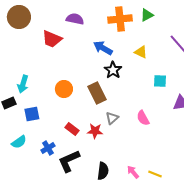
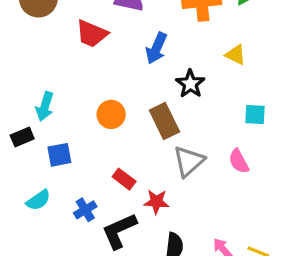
blue arrow: (103, 48) -> (156, 48), moved, turned -96
cyan square: (160, 81) -> (255, 114), moved
gray triangle: (112, 118) -> (189, 161), size x1.5
red star: (95, 131) -> (156, 202), moved

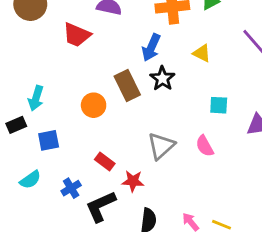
blue arrow: (156, 48) -> (151, 48), moved
brown rectangle: (164, 121) -> (127, 86), moved

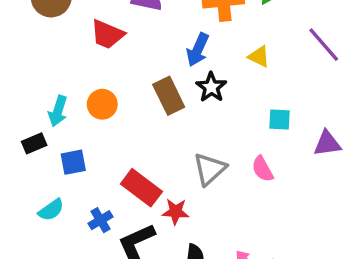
orange circle: (94, 105) -> (102, 104), moved
red rectangle: (105, 161) -> (141, 188), size x1.6

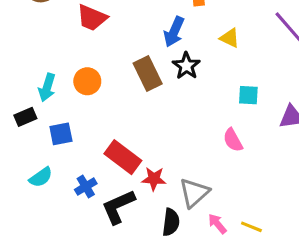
gray triangle: (210, 169) -> (194, 193), moved

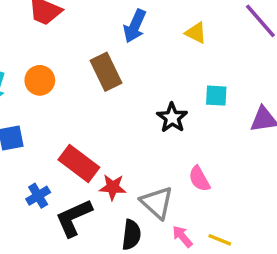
black star: (186, 66) -> (172, 118), moved
pink semicircle: (233, 140) -> (199, 179), moved
gray triangle: (194, 193) -> (157, 203), turned -36

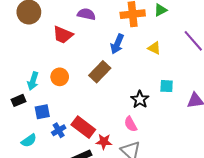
brown rectangle: (106, 72) -> (100, 72), turned 70
pink semicircle: (199, 179) -> (131, 124), moved
blue cross: (38, 196) -> (59, 130), moved

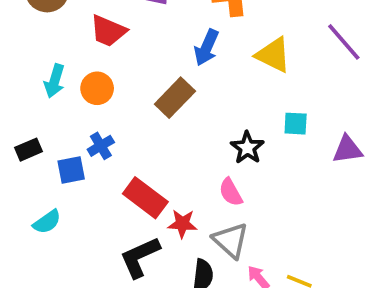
yellow triangle: (154, 48) -> (273, 55), size x1.5
orange circle: (60, 77) -> (97, 88), moved
cyan arrow: (33, 81) -> (54, 81), moved
blue cross: (59, 130) -> (101, 146), moved

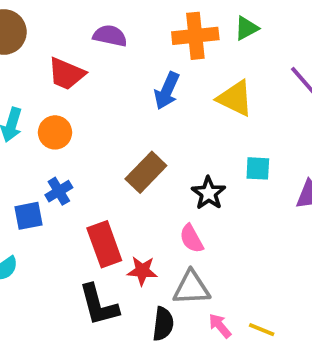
brown rectangle: (175, 98) -> (146, 172), moved
red rectangle: (145, 198) -> (104, 244), turned 33
gray triangle: (231, 240) -> (191, 288), turned -45
black L-shape: (140, 257) -> (99, 305), turned -81

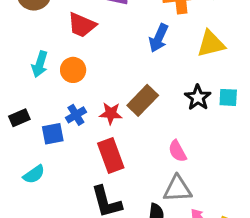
yellow triangle: (235, 98) -> (211, 44), turned -40
black star: (209, 193) -> (198, 97), moved
red star: (142, 271) -> (111, 113), moved

